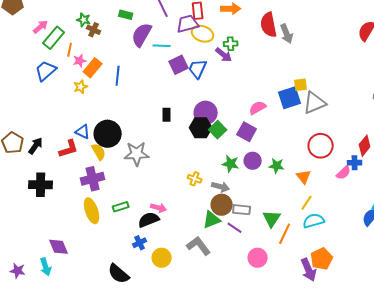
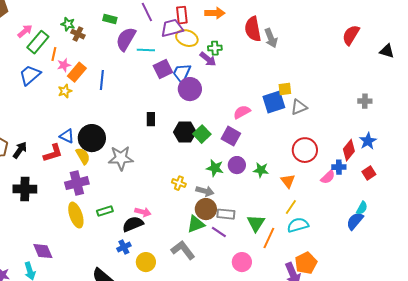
gray triangle: (315, 103) -> (299, 107), size x0.7
purple circle: (206, 113) -> (190, 89), moved

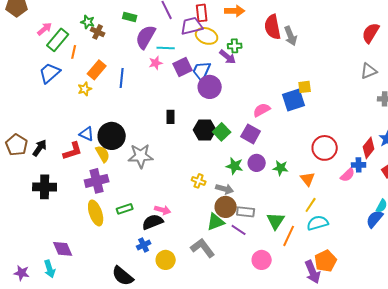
pink star: (64, 65) -> (156, 63), moved
gray triangle: (299, 107) -> (369, 71), moved

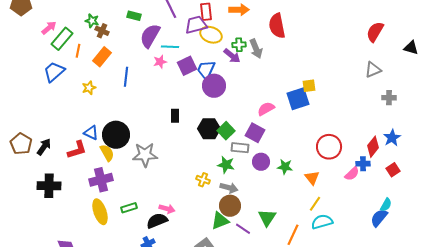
gray arrow: (291, 36) -> (256, 49), moved
orange rectangle: (97, 70) -> (102, 57), moved
green star: (235, 166) -> (226, 165), moved
gray rectangle: (246, 212) -> (240, 148), moved
green triangle: (276, 221) -> (267, 218), moved

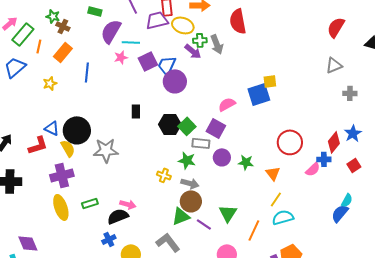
yellow ellipse: (211, 35) -> (183, 25), moved

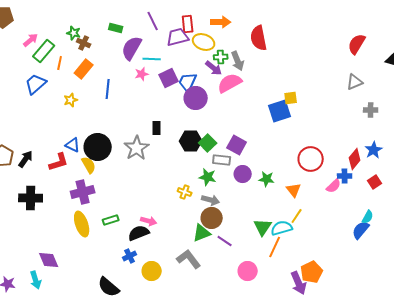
pink semicircle: (227, 104) -> (230, 83), moved, size x1.4
gray star: (106, 150) -> (137, 148), moved, turned -30
green triangle: (228, 213) -> (263, 227), moved
cyan semicircle: (283, 217) -> (282, 228), moved

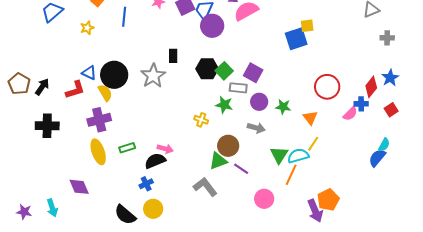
gray arrow: (211, 200) -> (256, 128), moved
purple diamond: (49, 260) -> (79, 187), moved
yellow circle: (152, 271) -> (153, 209), moved

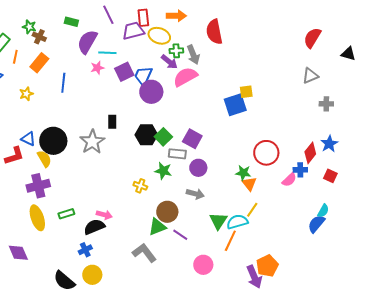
green star: (283, 107) -> (243, 173), moved
red square: (391, 110) -> (330, 176), turned -32

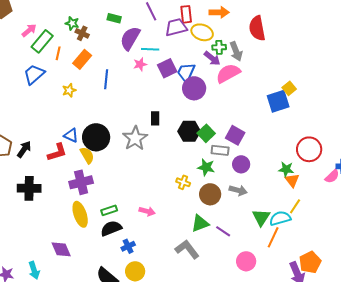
yellow square: (246, 92) -> (289, 88), turned -32
brown circle: (167, 212) -> (210, 194), moved
black semicircle: (94, 227) -> (111, 228), moved

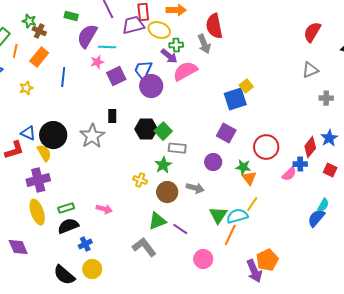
gray arrow: (236, 51) -> (204, 44), moved
purple square: (167, 68) -> (116, 76), moved
purple square: (235, 135) -> (226, 133), moved
purple circle: (241, 164) -> (213, 162), moved
green star: (206, 167) -> (163, 165), turned 30

